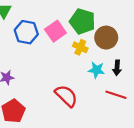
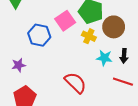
blue hexagon: (26, 32) -> (39, 35), moved

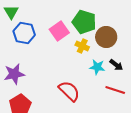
blue hexagon: (39, 35) -> (24, 33), moved
black arrow: (124, 56) -> (116, 65), turned -56
purple star: (19, 65) -> (14, 74), size x1.5

